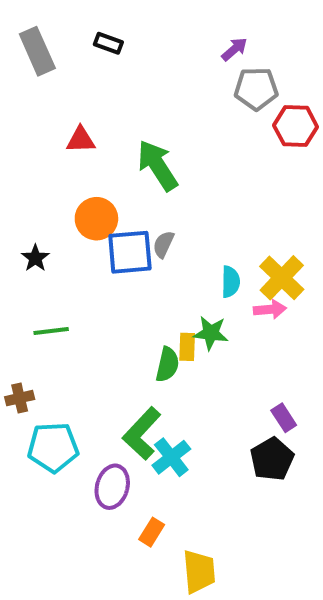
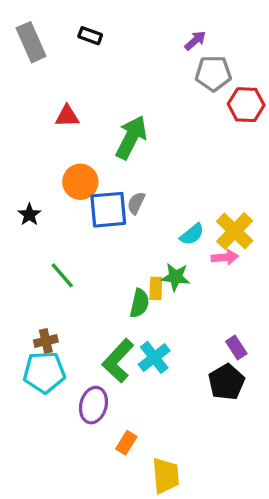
green arrow: (158, 165) -> (131, 137), turned 60
cyan semicircle: (230, 282) -> (192, 234), turned 50
green line: (51, 331) -> (62, 275), moved, turned 56
brown cross: (20, 398) -> (46, 341), moved
cyan cross: (171, 457) -> (154, 357), moved

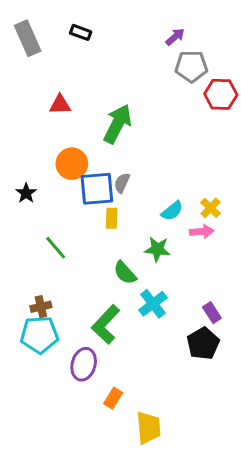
yellow cross: (235, 231) -> (210, 208), size x0.6
yellow rectangle: (156, 288) -> (112, 218), moved
green semicircle: (139, 303) -> (125, 273), turned 125
cyan cross: (154, 357) -> (153, 304), moved

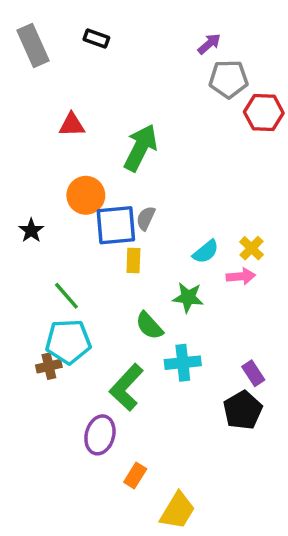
cyan cross: (153, 304) -> (183, 363), turned 32
cyan pentagon: (39, 335) -> (68, 342), moved
yellow trapezoid: (149, 428) -> (177, 511), turned 36

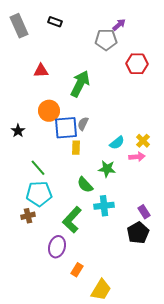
gray pentagon: (229, 79) -> (106, 40), moved
red hexagon: (264, 112) -> (137, 64), moved
brown cross: (49, 366) -> (28, 216), moved

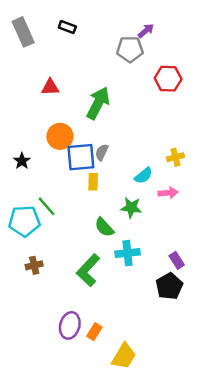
yellow cross: (143, 141) -> (175, 157), moved, turned 32
cyan pentagon: (39, 194) -> (24, 221), moved
purple ellipse: (57, 247) -> (70, 325), moved

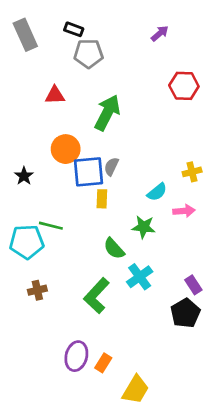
gray pentagon: (130, 49) -> (88, 54), moved
green line: (46, 206) -> (51, 226), turned -35
cyan cross: (128, 253) -> (140, 277), turned -30

